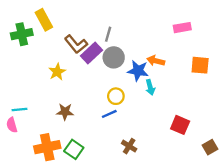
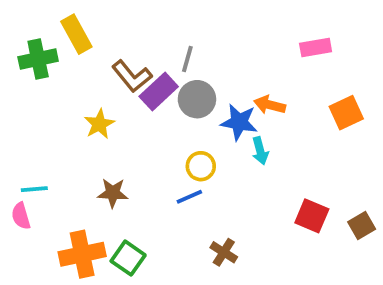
orange square: (200, 65) -> (346, 113), turned -30
brown square: (210, 147) -> (362, 225), moved

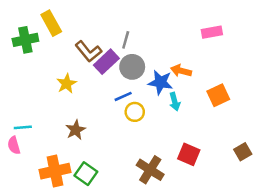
orange square: (346, 113) -> (218, 95), moved
brown star: (113, 193) -> (76, 130), turned -30
blue line: (189, 197) -> (123, 96), moved
red square: (312, 216) -> (189, 154), moved
brown cross: (224, 252) -> (150, 170), size x1.5

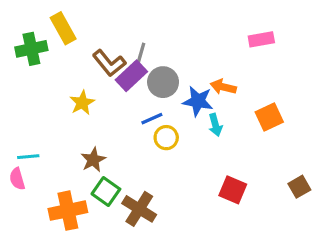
gray line: (126, 40) -> (141, 54), moved
brown cross: (150, 170) -> (139, 209), moved
green square: (86, 174) -> (106, 191), moved

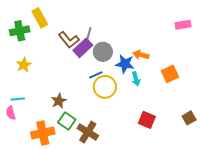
pink rectangle: (261, 39) -> (183, 25), moved
yellow star: (82, 103) -> (24, 65), moved
yellow circle: (166, 138) -> (105, 87), size x1.5

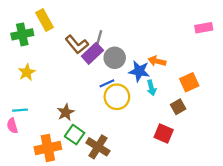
brown square: (189, 118) -> (178, 107), moved

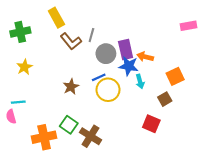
yellow rectangle: (45, 20) -> (56, 18), moved
purple rectangle: (92, 53) -> (126, 50), moved, turned -60
brown star: (66, 112) -> (71, 87), moved

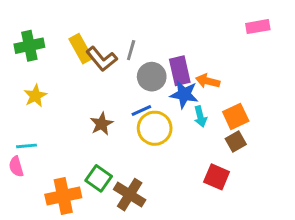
yellow rectangle: (56, 18) -> (81, 49), moved
pink rectangle: (188, 26) -> (258, 27), moved
orange square: (175, 76) -> (236, 116), moved

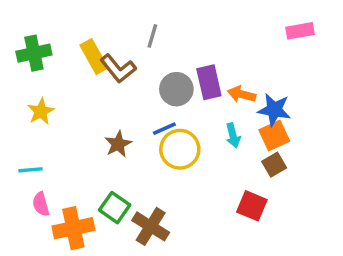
gray line: (131, 50) -> (152, 36), moved
blue star: (184, 94) -> (274, 110), moved
pink semicircle: (16, 167) -> (41, 204), moved

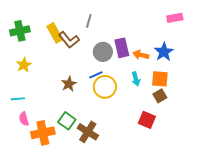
blue star: (274, 110) -> (164, 52), moved, turned 30
orange square: (274, 135) -> (160, 79), turned 30

